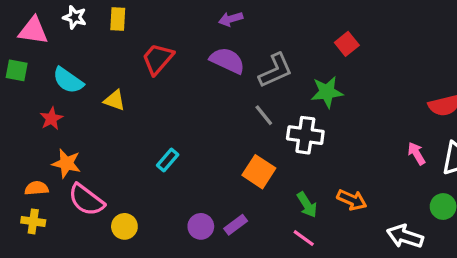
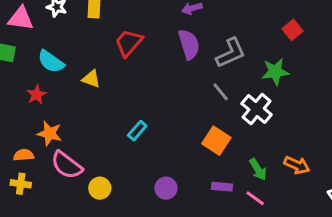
purple semicircle: (227, 60) -> (189, 44), turned 48
white cross: (305, 135) -> (257, 109), turned 32
purple rectangle: (236, 225) -> (222, 187), moved, turned 42

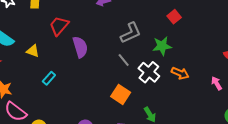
purple semicircle: (189, 44) -> (80, 47), moved
cyan rectangle: (137, 131) -> (49, 78), moved
orange arrow: (297, 165) -> (180, 73), moved

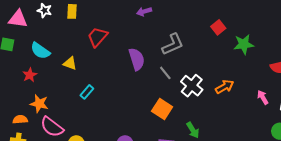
green star: (162, 46) -> (244, 44), moved
purple semicircle: (80, 47) -> (137, 59), moved
orange arrow: (180, 73) -> (225, 87), turned -54

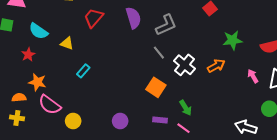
green star: (244, 44) -> (233, 40), moved
purple semicircle: (137, 59) -> (133, 18), moved

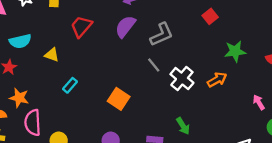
purple semicircle: (133, 18) -> (125, 26), turned -125
cyan semicircle: (38, 31) -> (20, 41), turned -48
pink arrow: (253, 76) -> (259, 102), moved
orange square: (156, 87) -> (119, 99), moved
pink semicircle: (50, 105) -> (33, 123), turned 50

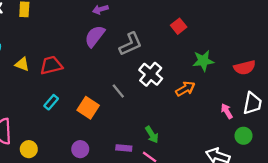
red trapezoid: (81, 26) -> (51, 65), moved, turned 35
gray line: (154, 65) -> (118, 91), moved
white cross: (182, 79) -> (151, 74), moved
cyan rectangle: (70, 85) -> (51, 102), moved

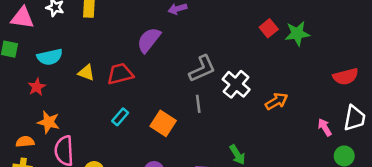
purple semicircle: (95, 36) -> (149, 40), moved
gray L-shape: (131, 44) -> (202, 69), moved
green star: (203, 61) -> (297, 34), moved
gray line: (118, 91) -> (198, 104), turned 32

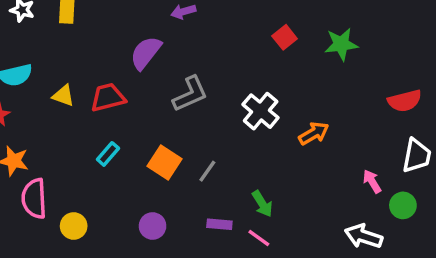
red square: (269, 28) -> (285, 37), moved
gray L-shape: (202, 69) -> (190, 94), moved
gray line: (198, 104) -> (207, 171), moved, turned 42
pink arrow: (325, 127) -> (372, 181), moved

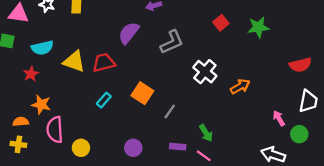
gray L-shape: (190, 94) -> (172, 42), moved
yellow triangle: (63, 96) -> (74, 61), size x1.5
orange square: (165, 163) -> (142, 93), moved

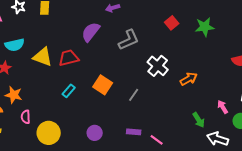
gray line: (170, 111) -> (134, 95), moved
pink semicircle: (55, 130) -> (26, 117), size x0.6
green arrow: (206, 133) -> (199, 120), moved
yellow circle: (81, 148) -> (49, 133), size x1.5

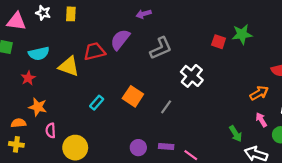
red square: (172, 23) -> (219, 42), moved, turned -32
red trapezoid: (69, 58) -> (94, 51), moved
orange arrow: (189, 79) -> (259, 93), moved
purple circle: (95, 133) -> (138, 148), moved

